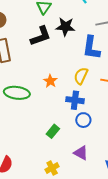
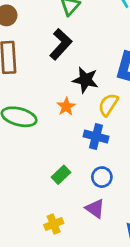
black star: (65, 27) -> (85, 80), moved
black L-shape: (41, 36) -> (61, 44), turned -35
blue circle: (83, 120) -> (102, 177), moved

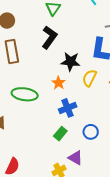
blue cross: (96, 137) -> (68, 108), moved, turned -30
purple triangle: (95, 209) -> (75, 158), moved

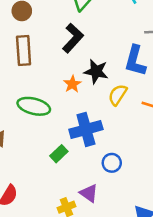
orange star: (59, 83) -> (72, 84), moved
blue cross: (68, 108) -> (86, 129), size x1.4
green rectangle: (60, 134) -> (59, 154), moved

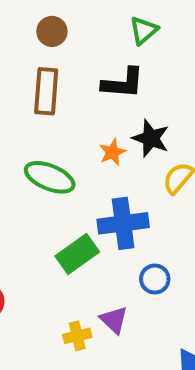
black L-shape: (73, 38) -> (123, 83), turned 44
green rectangle: (59, 154) -> (77, 254), size x1.5

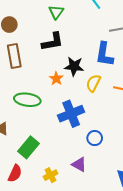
green rectangle: (77, 254) -> (29, 147), moved
yellow cross: (77, 336) -> (51, 175), moved

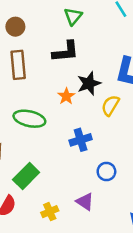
black star: (74, 66) -> (89, 83), turned -30
blue cross: (71, 114) -> (81, 140), size x0.7

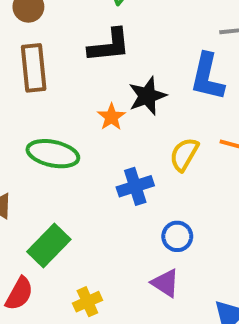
yellow semicircle: (110, 105) -> (184, 154), moved
purple triangle: (85, 202) -> (165, 283), moved

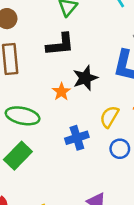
blue circle: (177, 236) -> (120, 149), moved
green rectangle: (49, 245) -> (18, 156), moved

